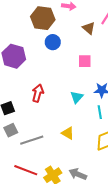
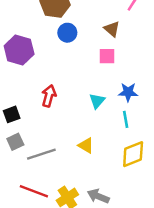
brown triangle: (89, 28) -> (112, 29), moved

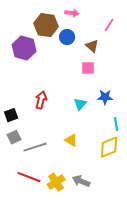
blue circle: (67, 33) -> (67, 37), moved
purple hexagon: (19, 50) -> (24, 48), moved
cyan line: (126, 119) -> (116, 124), moved

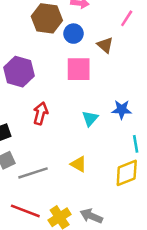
purple hexagon: (24, 48) -> (19, 72), moved
pink square: (88, 68) -> (79, 69), moved, size x1.5

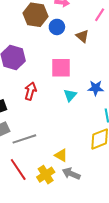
pink square: (79, 69) -> (61, 68), moved
yellow triangle: (79, 164) -> (61, 155), moved
red line: (25, 211) -> (18, 170), turned 35

